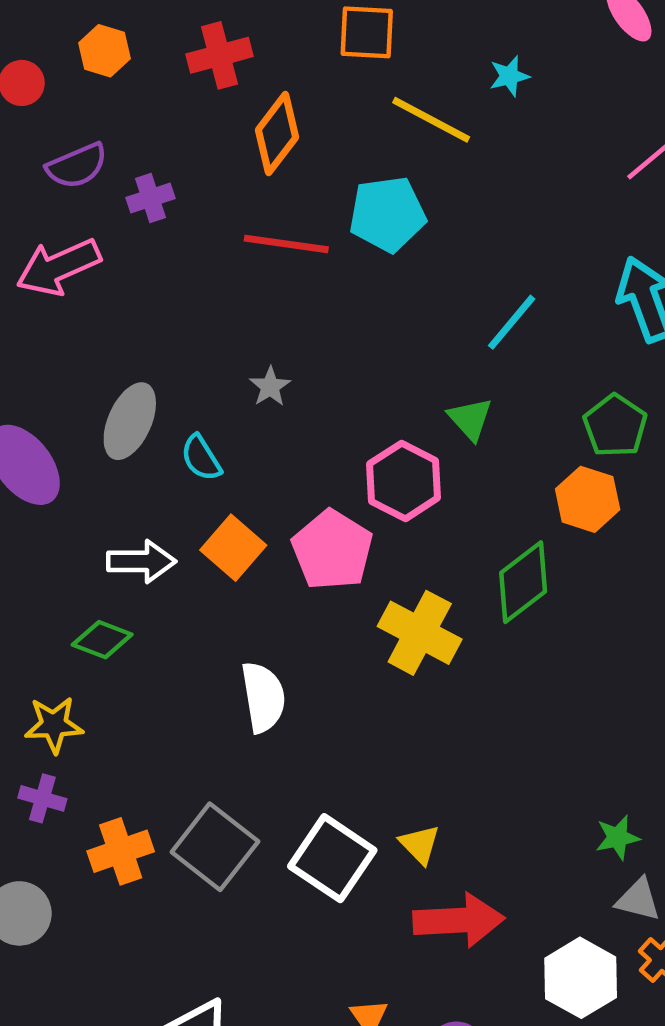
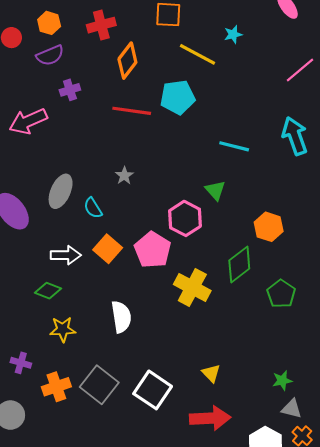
purple semicircle: (77, 166) -> (50, 55), moved
cyan line: (512, 322) -> (234, 146), turned 64
green pentagon: (615, 426) -> (281, 294), moved
yellow star: (54, 725) -> (63, 329), moved
yellow triangle: (420, 844) -> (211, 373), moved

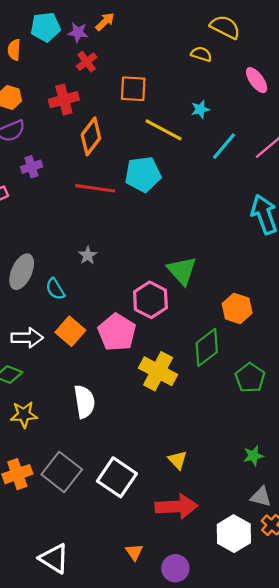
cyan line: (234, 146) -> (224, 146), moved, turned -64
green triangle: (215, 190) -> (182, 271), size x1.4
green star: (282, 381) -> (253, 456), moved

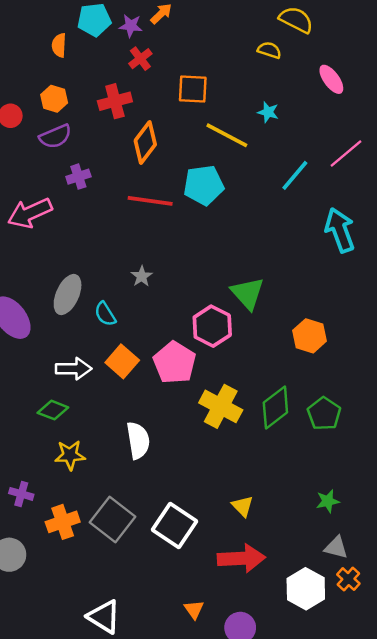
cyan star: (200, 109) -> (268, 112), turned 30
cyan line: (224, 146) -> (295, 175), moved
green diamond: (207, 347) -> (275, 408), moved

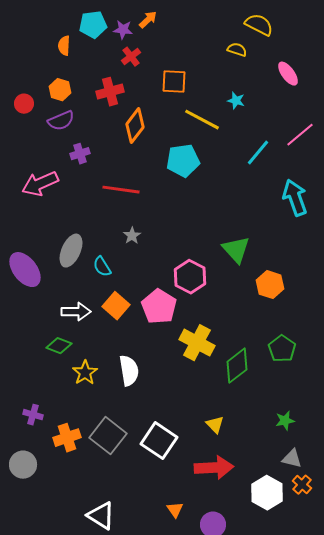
red line: (150, 201) -> (121, 190), moved
green triangle: (247, 293) -> (236, 250), moved
green diamond: (275, 408) -> (237, 366), moved
yellow star: (70, 455) -> (85, 373), moved, turned -30

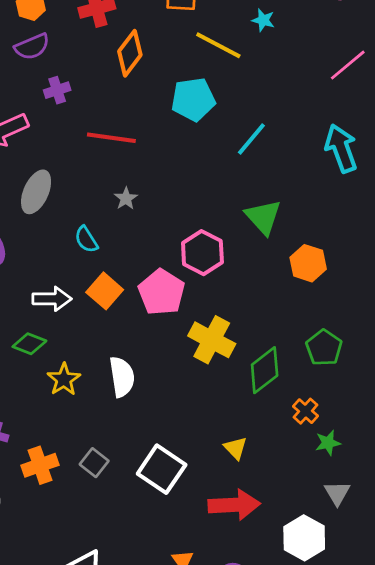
cyan line: (258, 153) -> (251, 139), moved
gray ellipse: (71, 251) -> (36, 192), moved
gray square: (108, 436) -> (94, 463), size x0.6
gray triangle: (292, 459) -> (337, 493), turned 45
orange cross: (302, 485) -> (305, 411), moved

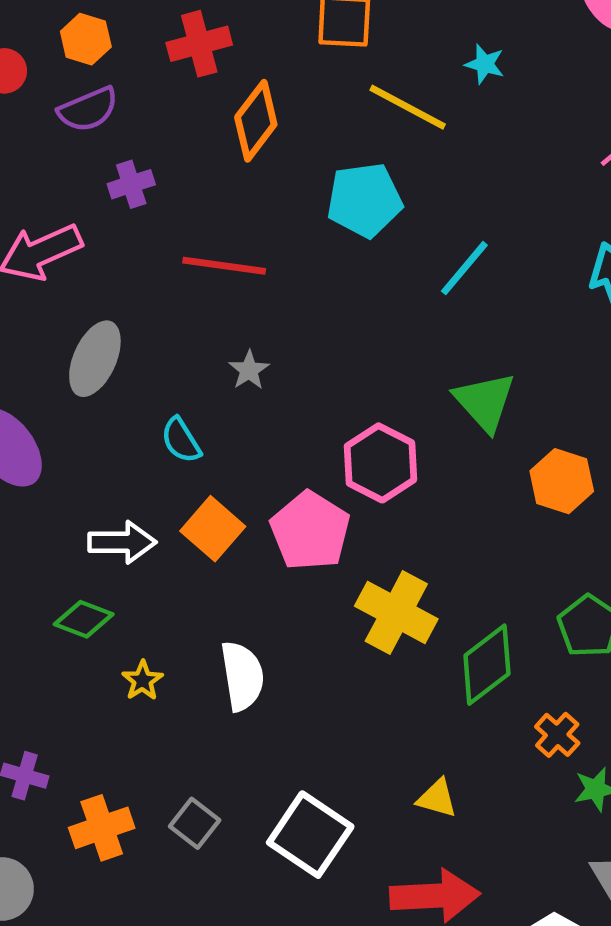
yellow star: (64, 379) -> (142, 680), size x0.7
yellow triangle: (235, 448) -> (437, 798), turned -30

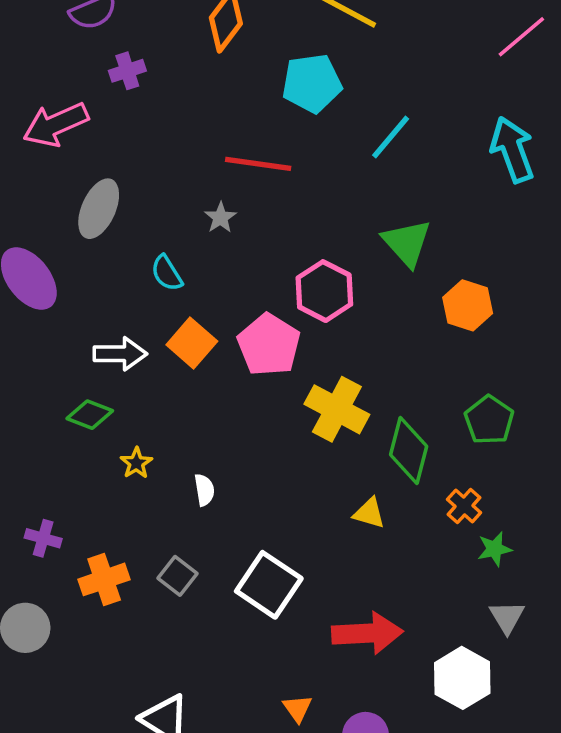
red line: (224, 266) -> (258, 164), moved
green diamond: (487, 665) -> (409, 450), turned -38
white semicircle: (242, 676) -> (204, 490), moved, size x0.6
yellow triangle: (437, 798) -> (369, 513), moved

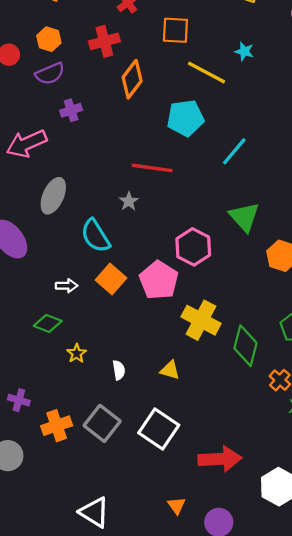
cyan semicircle: (167, 273) -> (95, 236), size x1.5
white arrow: (120, 354) -> (67, 286), size x0.7
yellow triangle: (369, 513) -> (170, 370), moved
gray square: (177, 576) -> (102, 423), size x1.5

